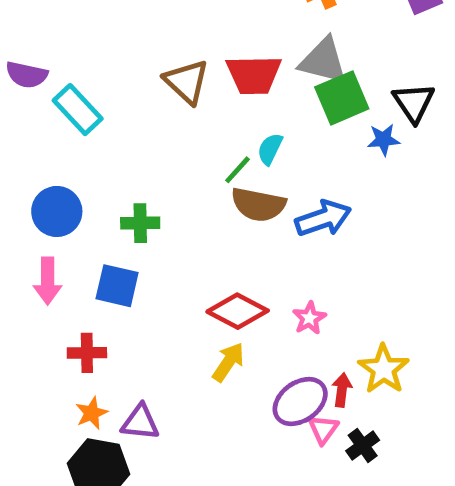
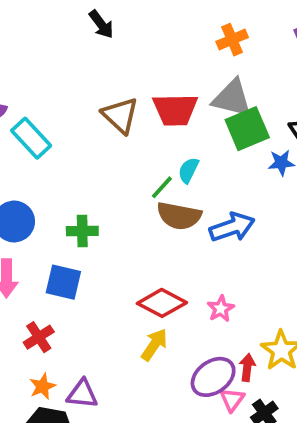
red cross: (87, 353) -> (39, 337), turned -32

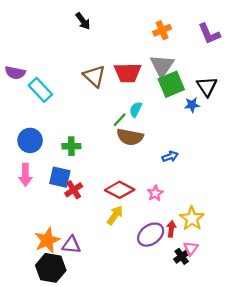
gray triangle: (232, 98) -> (162, 66), turned 50
blue arrow: (232, 227) -> (170, 156), moved, size x0.6
red cross: (39, 337) -> (74, 190), moved
orange star: (43, 386) -> (47, 240), size x1.6
pink triangle: (232, 400) -> (191, 248), moved

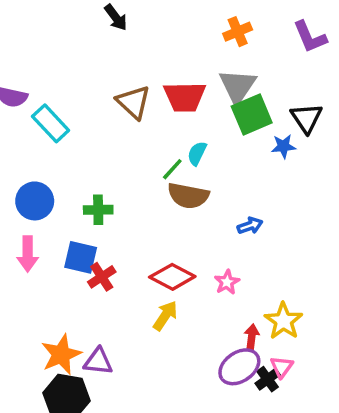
purple ellipse: (151, 235) -> (239, 367), moved

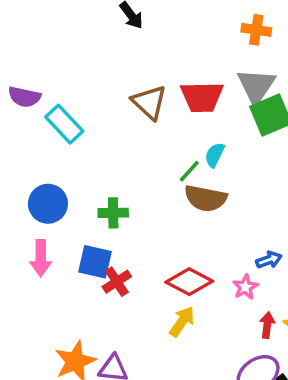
orange cross: (238, 32) -> (256, 30), turned 32
blue arrow: (250, 226) -> (269, 260), moved
red arrow: (252, 337) -> (267, 325), moved

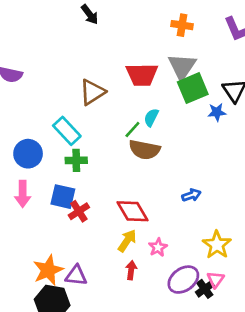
brown triangle: (149, 102) -> (92, 92), moved, turned 44
cyan rectangle: (64, 124) -> (67, 131), moved
red diamond: (189, 282) -> (132, 211), turned 32
pink star: (245, 287) -> (158, 247), moved
red arrow: (267, 325) -> (131, 270), moved

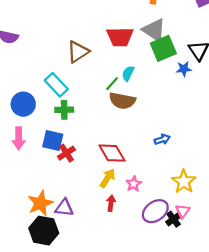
gray triangle: (182, 67) -> (154, 30), turned -30

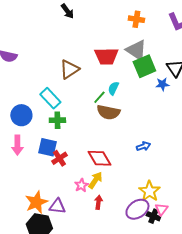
yellow star: (184, 182) -> (149, 191), moved
pink star: (134, 184) -> (81, 185), moved
black cross: (174, 219) -> (153, 216), turned -32

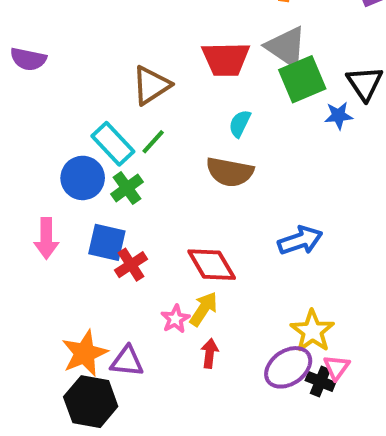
green line: (99, 97) -> (153, 142), moved
blue circle: (21, 115) -> (83, 178), moved
green cross: (57, 120) -> (127, 188), turned -35
blue arrow: (143, 146) -> (300, 240), size x1.5

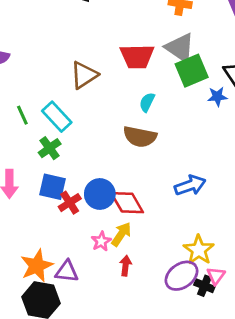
green line: (153, 142) -> (22, 115), moved, turned -66
blue circle: (83, 178) -> (100, 194), moved
green cross: (127, 188) -> (50, 148), moved

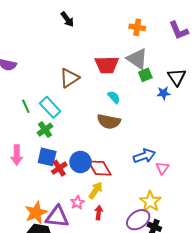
green square: (192, 71) -> (145, 75), size x0.6
cyan semicircle: (147, 102) -> (114, 97), turned 112
pink star: (101, 241) -> (77, 202), moved
purple triangle: (67, 271) -> (57, 217), size x1.4
pink triangle: (216, 276) -> (162, 168), moved

